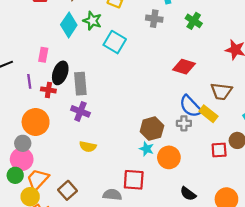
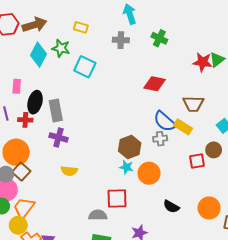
brown square: (67, 190) -> (21, 172), moved

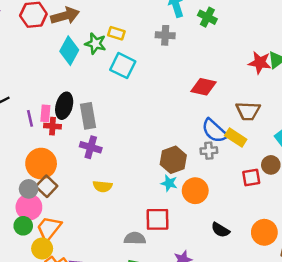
yellow rectangle: (81, 27) -> (116, 33), moved
green cross: (159, 38) -> (207, 17), moved
pink rectangle: (17, 86) -> (45, 113), moved

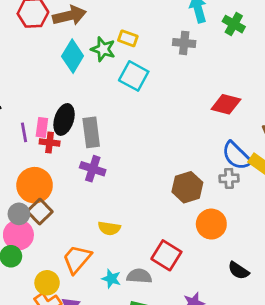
cyan star: (169, 183) -> (111, 279), moved
yellow semicircle: (103, 186) -> (109, 228), moved
red square: (158, 219) -> (166, 255), turned 30
orange trapezoid: (49, 228) -> (77, 259), moved
yellow circle: (42, 249) -> (47, 283), moved

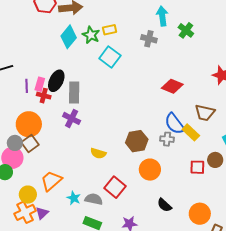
yellow rectangle: (128, 38) -> (110, 30), turned -40
yellow semicircle: (109, 228) -> (98, 153), moved

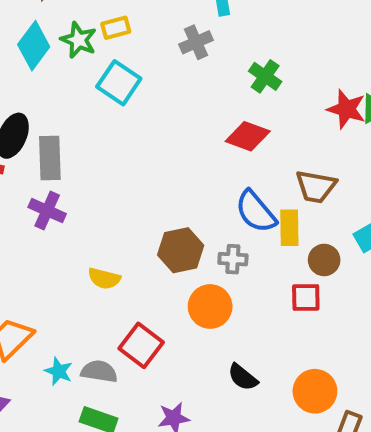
green cross: (186, 30) -> (265, 76), moved
gray cross: (149, 39) -> (196, 42), turned -35
yellow rectangle: (191, 132) -> (289, 228), turned 48
gray cross: (167, 139) -> (233, 259), moved
brown circle: (215, 160) -> (324, 260), moved

